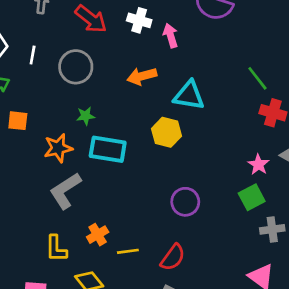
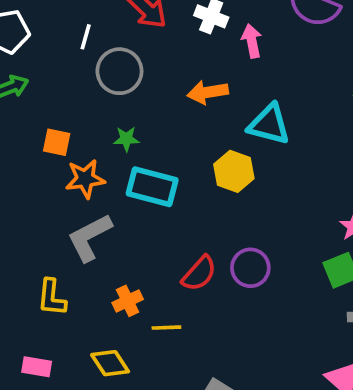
white line: (33, 55) -> (86, 37), moved
orange square: (18, 121) -> (57, 142), moved
yellow L-shape: (56, 249) -> (52, 297), moved
red semicircle: (173, 257) -> (199, 273), moved

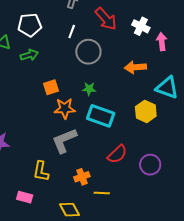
orange square: (57, 142) -> (51, 87), turned -35
red semicircle: (199, 273) -> (117, 154), moved
pink rectangle: (37, 367) -> (25, 197), moved

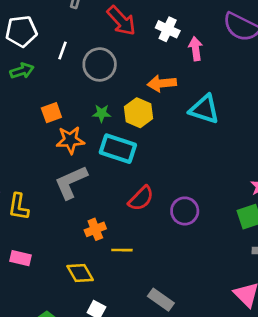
white line: (72, 31) -> (62, 51), moved
yellow hexagon: (146, 111) -> (138, 113), moved
yellow L-shape: (41, 171) -> (19, 207), moved

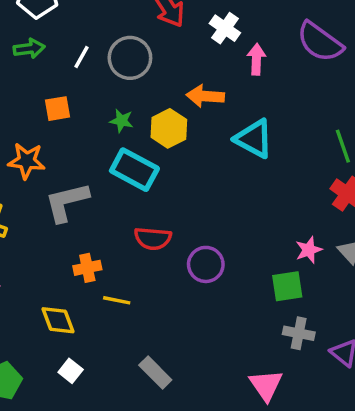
white line: (62, 51) -> (82, 57), moved
orange star: (70, 140) -> (27, 161), moved
red semicircle: (141, 198) -> (153, 238), turned 40

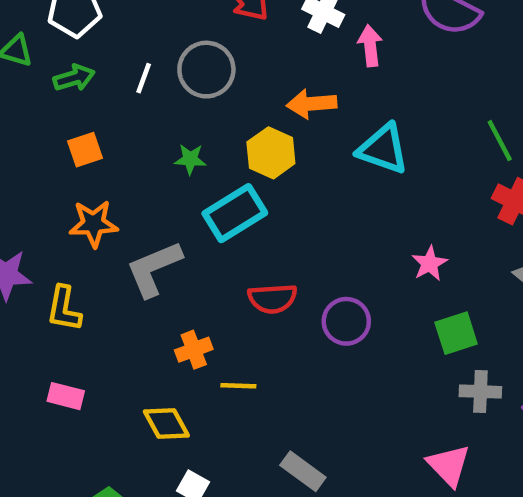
orange square: (58, 109) -> (85, 150), moved
green star: (122, 121) -> (190, 159), moved
cyan rectangle: (134, 170) -> (235, 213), turned -51
pink star: (309, 250) -> (430, 263), moved

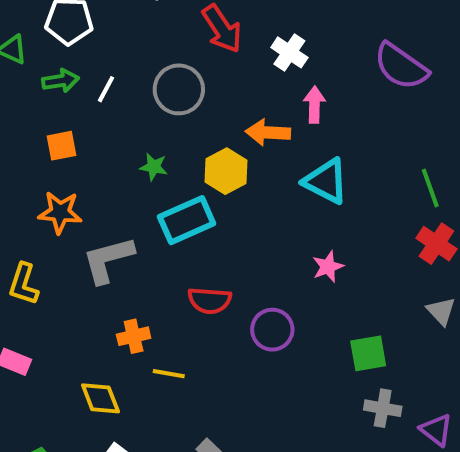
pink arrow: (370, 46) -> (314, 105), moved
white line: (144, 78) -> (106, 89), moved
pink star: (430, 263) -> (328, 267), moved

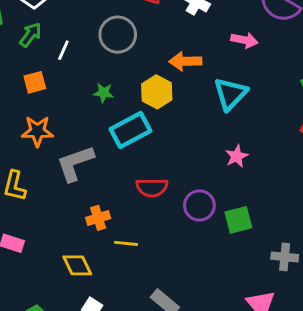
green arrow: (61, 81) -> (31, 35), turned -40
white line: (106, 89) -> (63, 50), moved
pink arrow: (314, 105) -> (244, 40), moved, turned 105
cyan triangle: (326, 181) -> (230, 94), turned 51
green square: (368, 353) -> (238, 220), moved

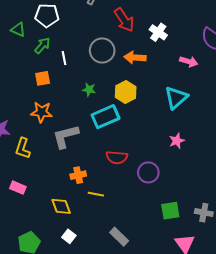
white line: (63, 50) -> (64, 58), turned -40
orange arrow: (185, 61) -> (135, 58), moved
green square: (238, 220) -> (170, 211), moved

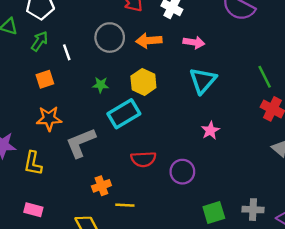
pink arrow: (189, 62) -> (194, 42), moved

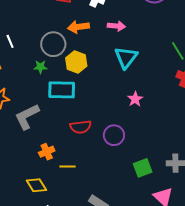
gray circle: (110, 38) -> (53, 44), moved
cyan rectangle: (124, 114) -> (62, 90), turned 36

